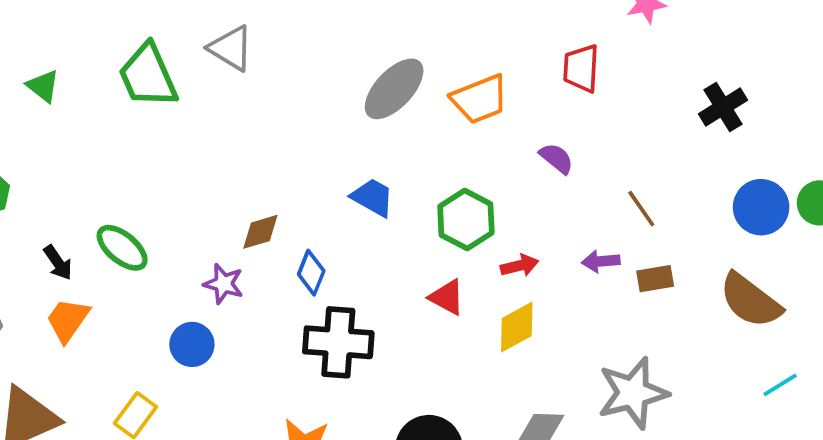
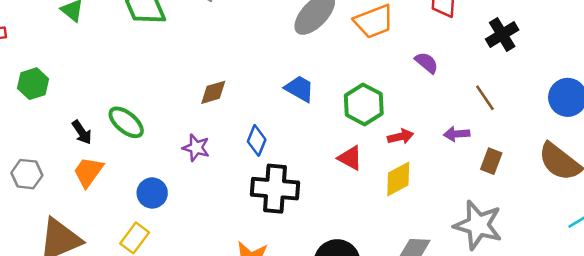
black cross: (723, 107) -> (502, 34), moved
brown diamond: (260, 232) -> (213, 92), moved
brown rectangle: (655, 279) -> (491, 161), moved, turned -60
blue circle: (192, 344) -> (152, 193), moved
gray star: (633, 393) -> (478, 225), turned 30

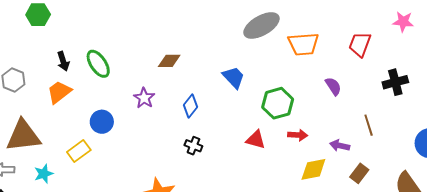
red triangle: (350, 158) -> (256, 140), turned -30
yellow diamond: (398, 179) -> (313, 169), moved
black cross: (275, 189) -> (193, 146), size x0.5

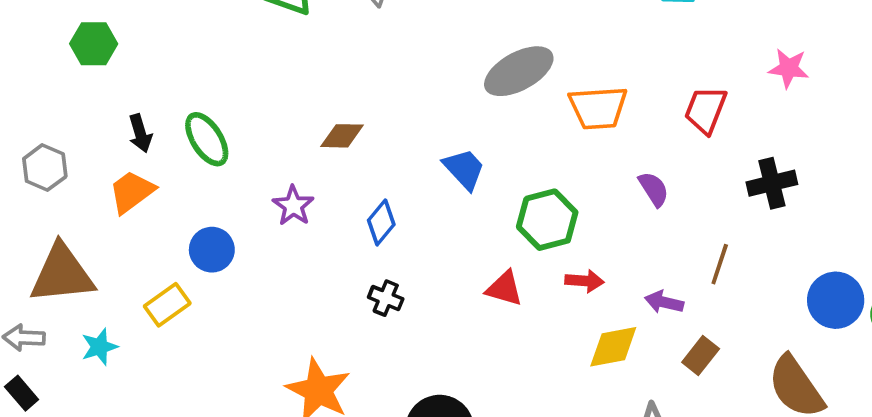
brown line: (369, 125) -> (720, 264), turned 35

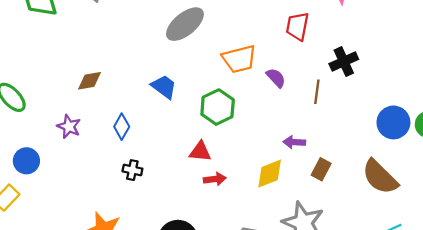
orange trapezoid: (598, 108) -> (239, 59), moved
brown line: (720, 264) -> (317, 92), moved
red arrow: (584, 281) -> (215, 179), moved

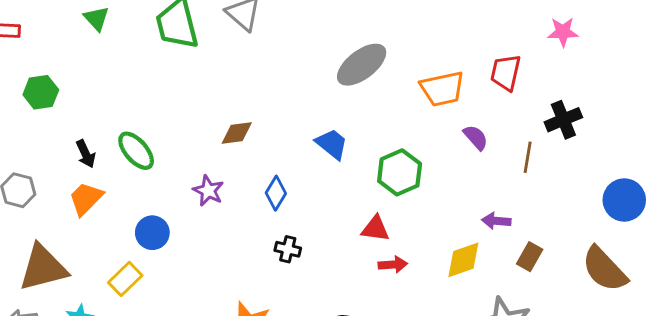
orange trapezoid: (239, 59) -> (442, 89), moved

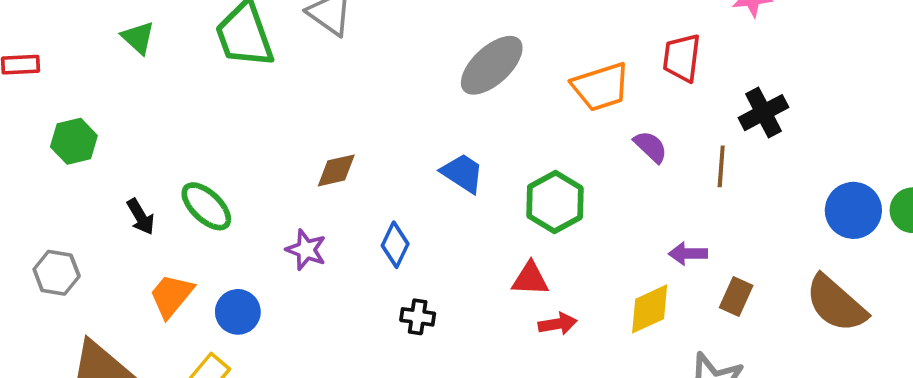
orange trapezoid: (86, 198) -> (171, 296), moved

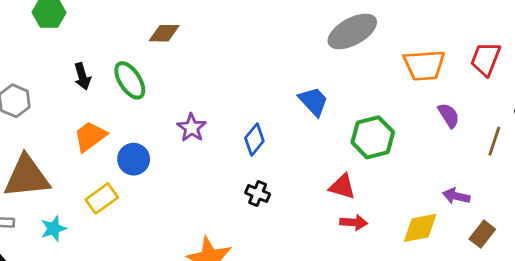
brown diamond: (336, 170) -> (164, 33), moved

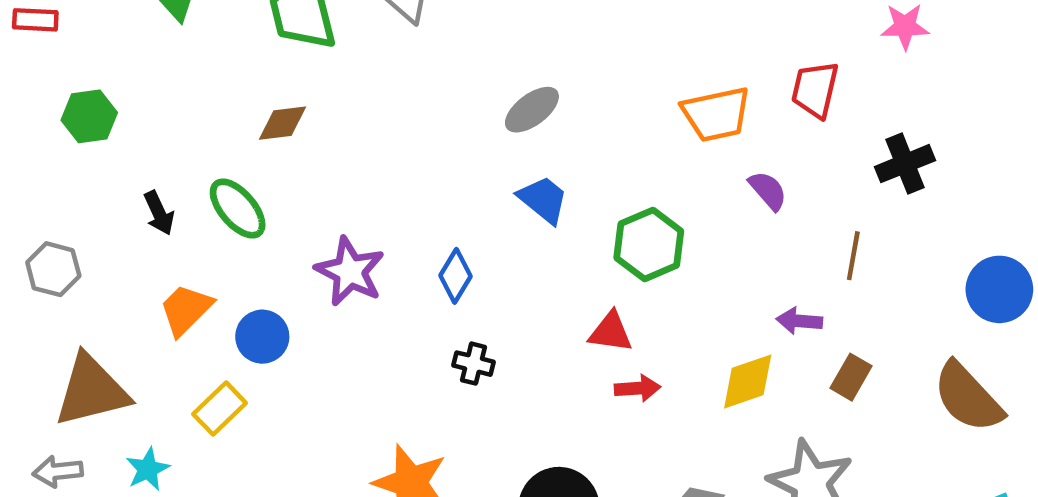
gray ellipse: (352, 31) -> (532, 110), moved, size x0.7
purple star: (192, 128) -> (350, 271), size x1.4
brown line: (494, 141) -> (853, 256), moved

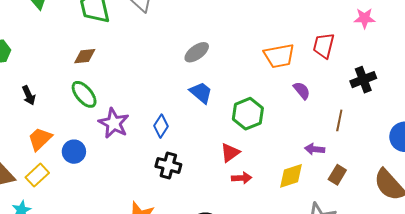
green ellipse: (238, 209) -> (84, 94), moved
red triangle: (611, 332) -> (230, 153), turned -45
black cross: (474, 364) -> (168, 165), size x1.4
yellow rectangle: (220, 409) -> (37, 175), moved

